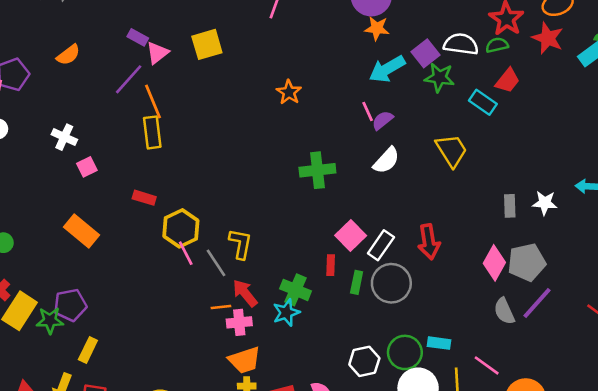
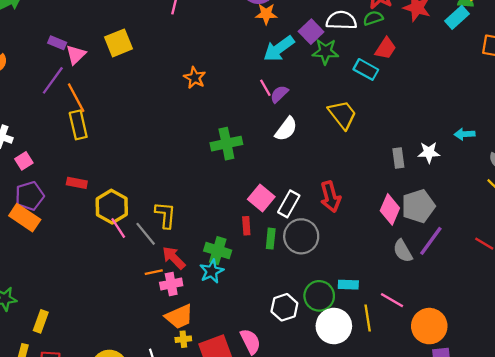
purple pentagon: (70, 305) -> (30, 196), moved

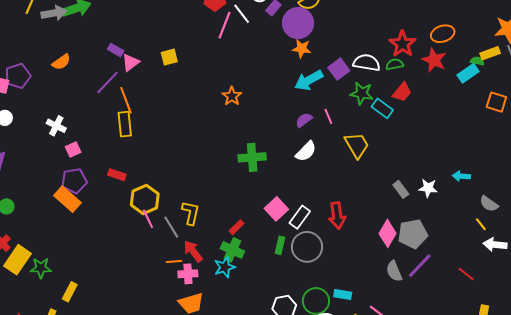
yellow square: (118, 43) -> (169, 57), size x0.7
green star: (325, 52) -> (362, 93), moved
pink line: (265, 88) -> (328, 116), moved
gray rectangle: (398, 158) -> (401, 189), turned -36
red rectangle: (246, 226) -> (237, 227), moved, turned 42

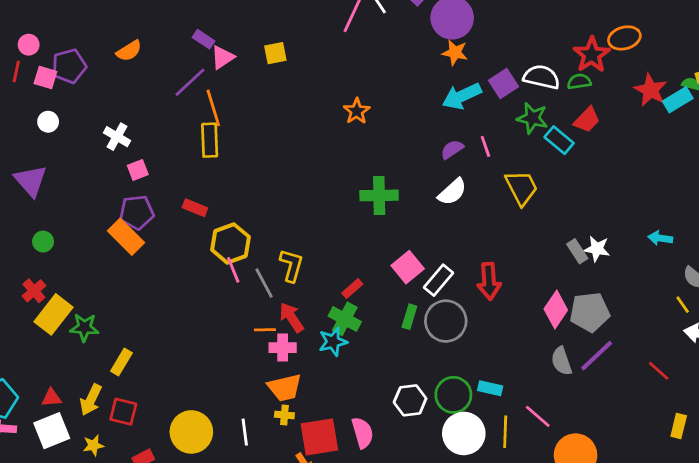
orange ellipse: (443, 34) -> (624, 38), moved
red star: (434, 60) -> (651, 90), moved
white star: (428, 188) -> (597, 249), moved

